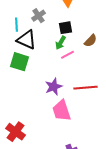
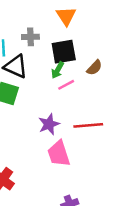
gray cross: (39, 16) -> (30, 37), turned 32
black square: (66, 28) -> (64, 52), size x1.5

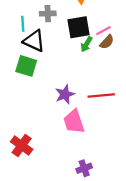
green arrow: (58, 70) -> (86, 44), moved
pink line: (66, 85) -> (103, 31), moved

